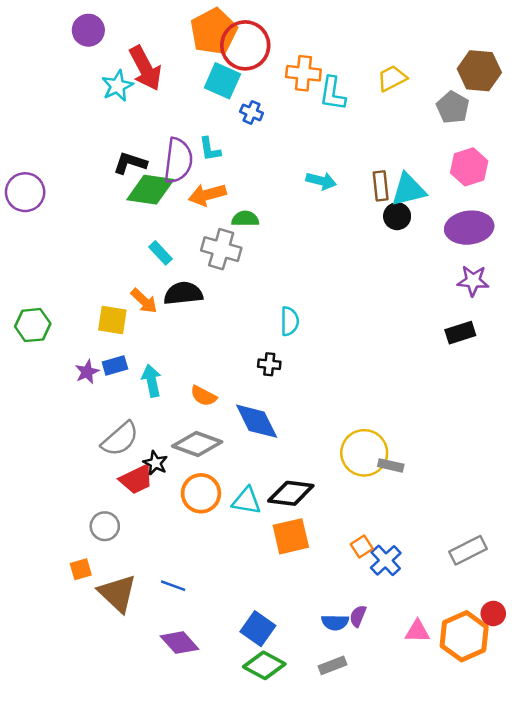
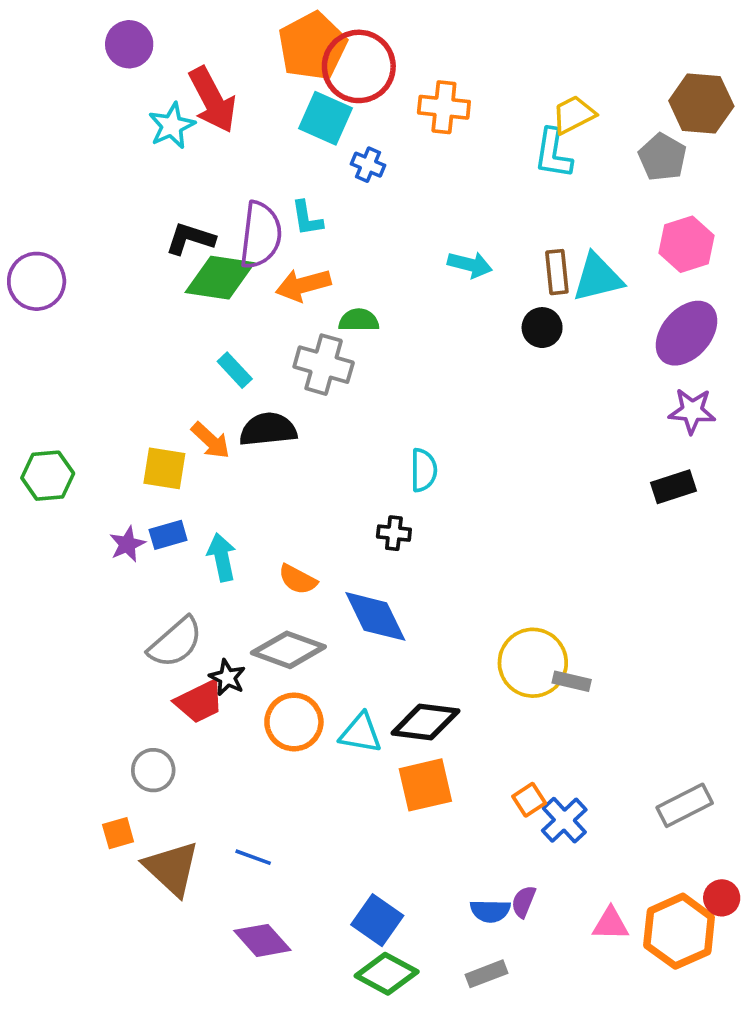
cyan L-shape: (333, 93) -> (553, 154), moved
black circle: (397, 216) -> (542, 328), moved
purple ellipse: (469, 228) -> (687, 333), turned -42

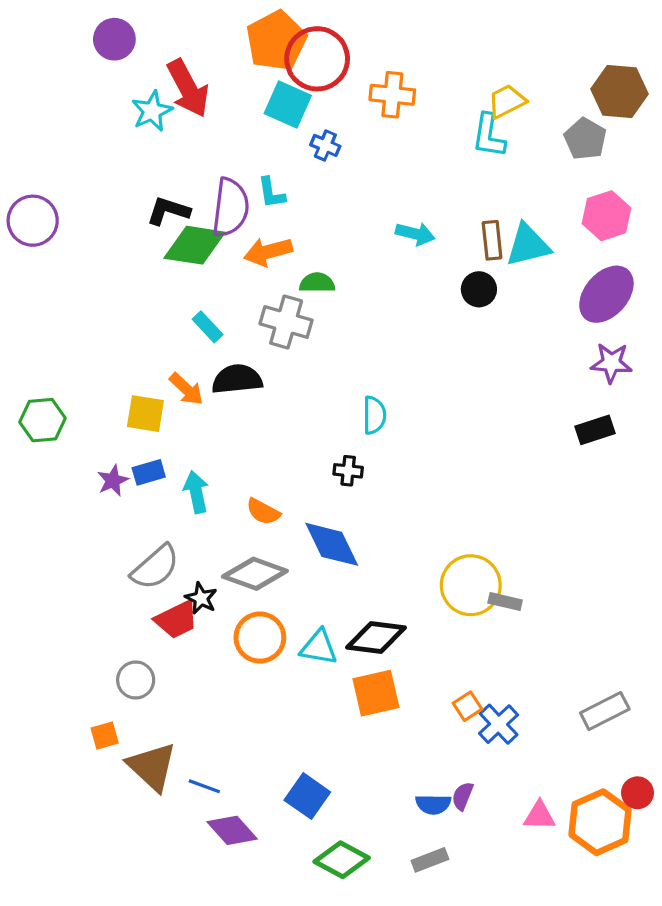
purple circle: (37, 281) -> (33, 221), moved
blue line: (253, 857) -> (204, 786), moved
blue square: (377, 920) -> (307, 796), moved

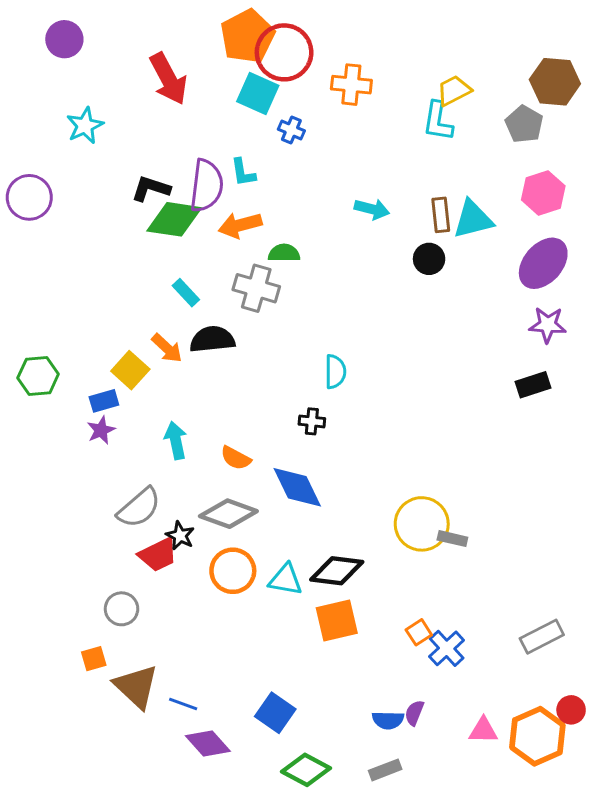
purple circle: (114, 39) -> (64, 39), moved
cyan star: (152, 111) -> (85, 126), moved
yellow square: (145, 414) -> (130, 370), turned 33
blue rectangle: (149, 472) -> (104, 401), moved

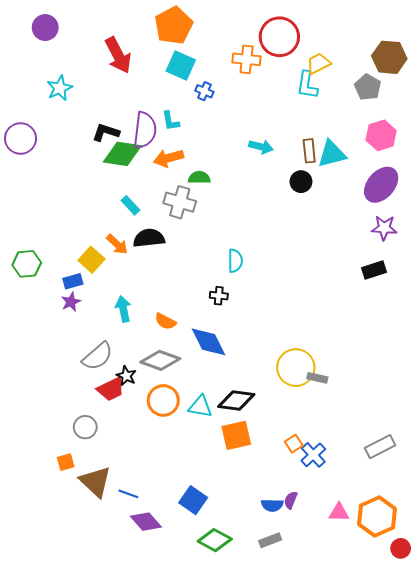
red circle: (284, 52) -> (279, 37), moved
red circle: (571, 710) -> (401, 548), moved

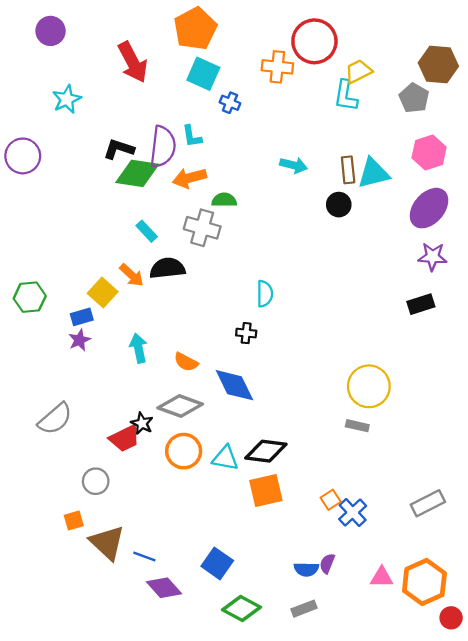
gray semicircle: (98, 356) -> (55, 419), moved
yellow circle: (296, 368) -> (369, 386), moved

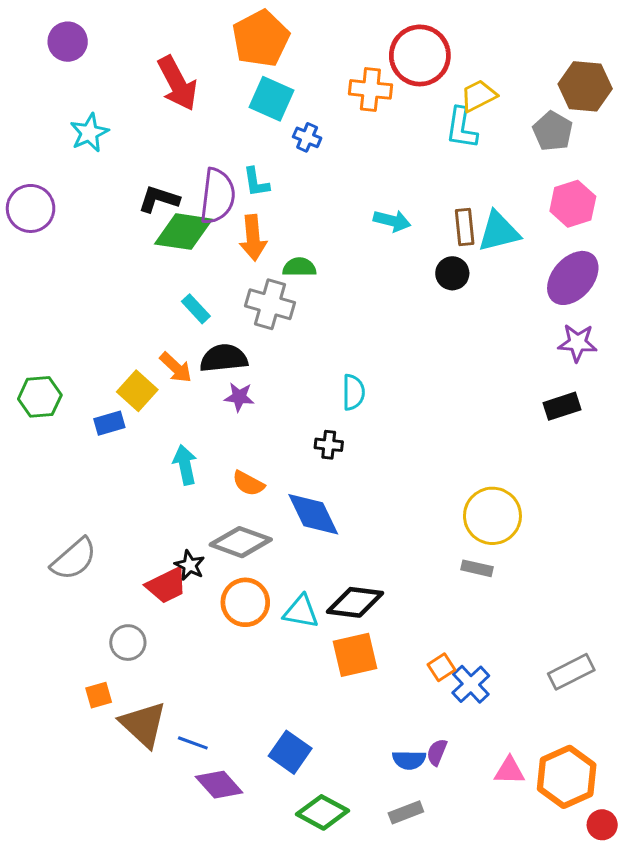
orange arrow: (189, 178) -> (253, 238), turned -80
purple star: (79, 340) -> (239, 397), moved, turned 30

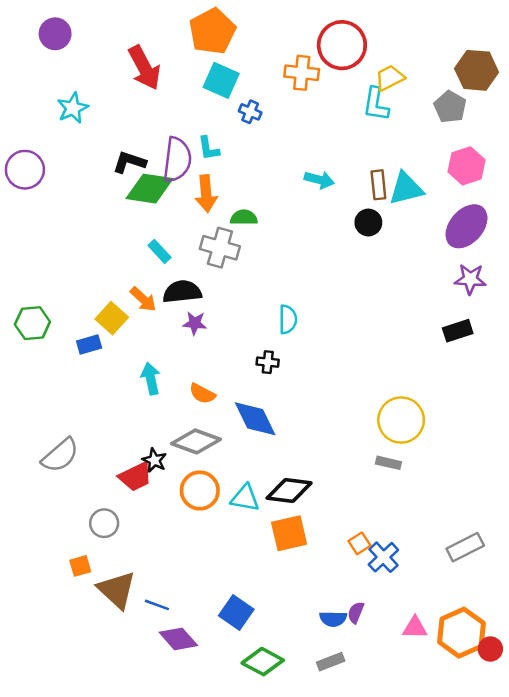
red circle: (602, 825) -> (490, 649), moved

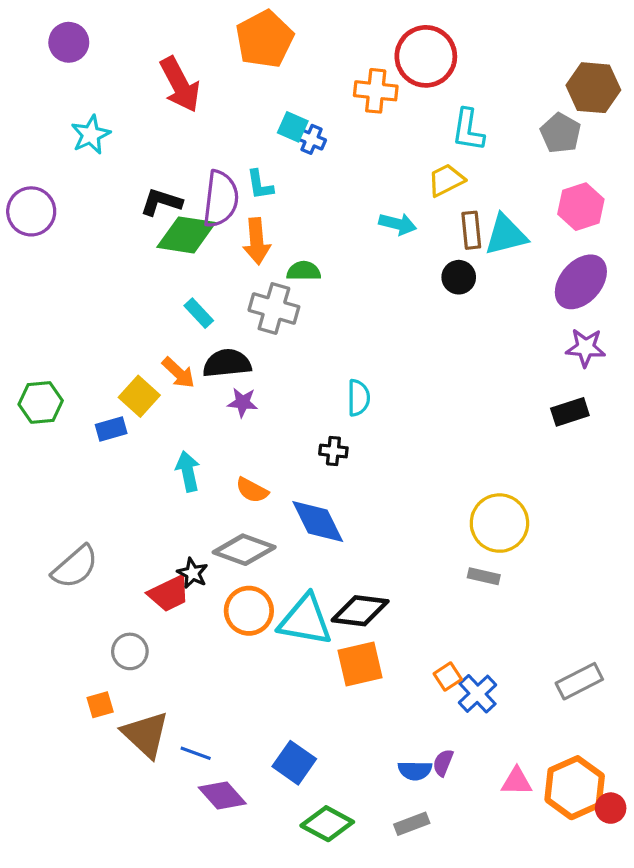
yellow trapezoid: (390, 78) -> (446, 180), moved
cyan square: (221, 80) -> (293, 127), moved, size x0.7
cyan triangle: (245, 498) -> (305, 620), size x1.5

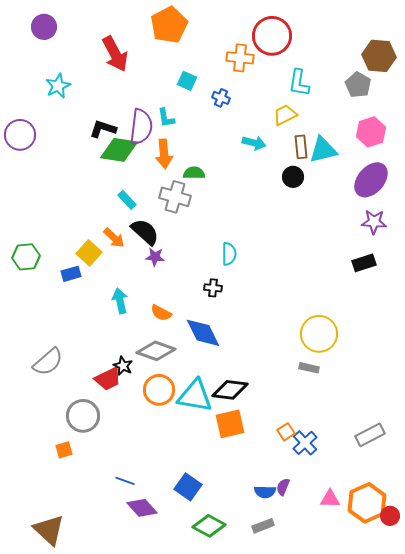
blue cross: (312, 139) -> (221, 98), moved
black semicircle: (227, 363) -> (145, 232), turned 48
gray circle: (130, 651) -> (83, 416), size x1.4
brown triangle: (146, 734) -> (49, 530), moved

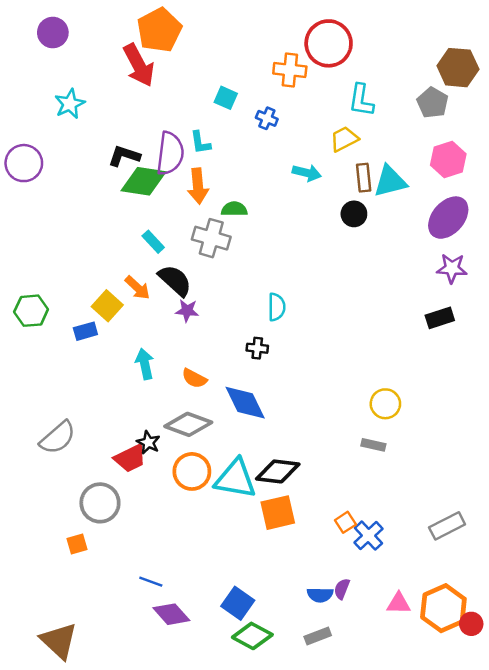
orange pentagon: (169, 25) -> (159, 30), moved
yellow circle: (319, 334) -> (385, 404), size x0.7
blue square: (188, 487) -> (238, 603), moved

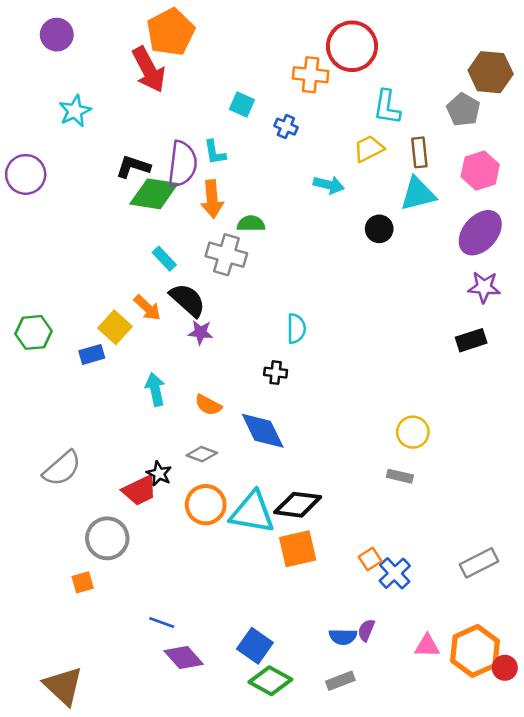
brown rectangle: (364, 178) -> (419, 152), moved
gray diamond: (188, 424) -> (202, 454), size x0.6

